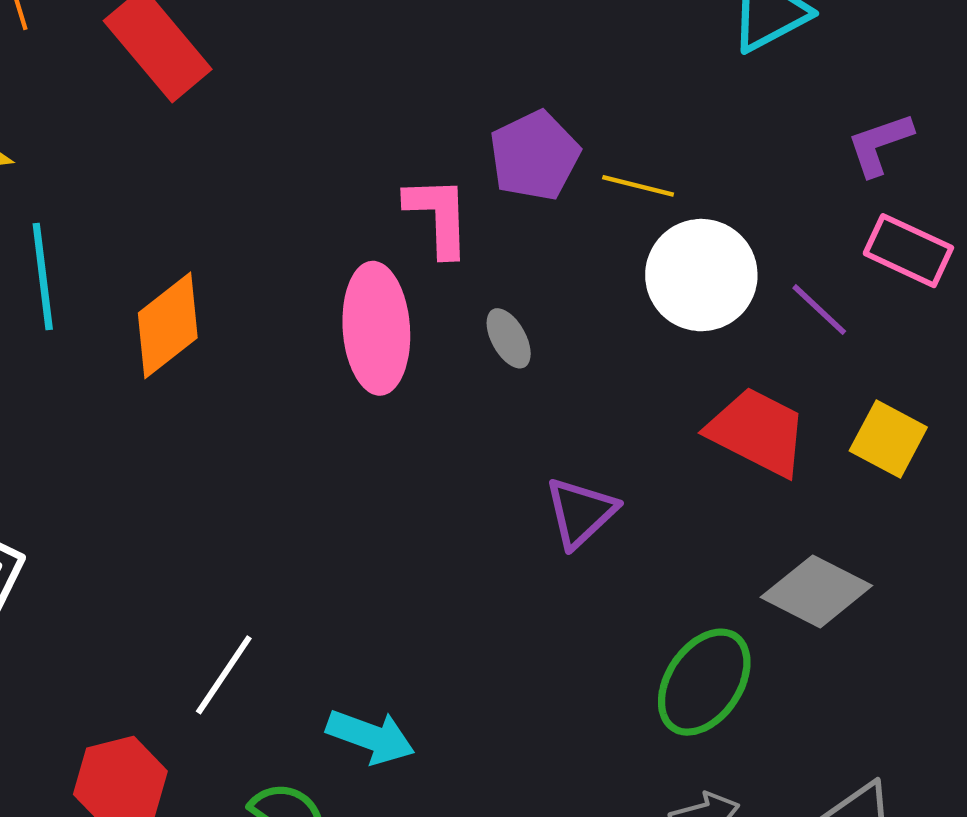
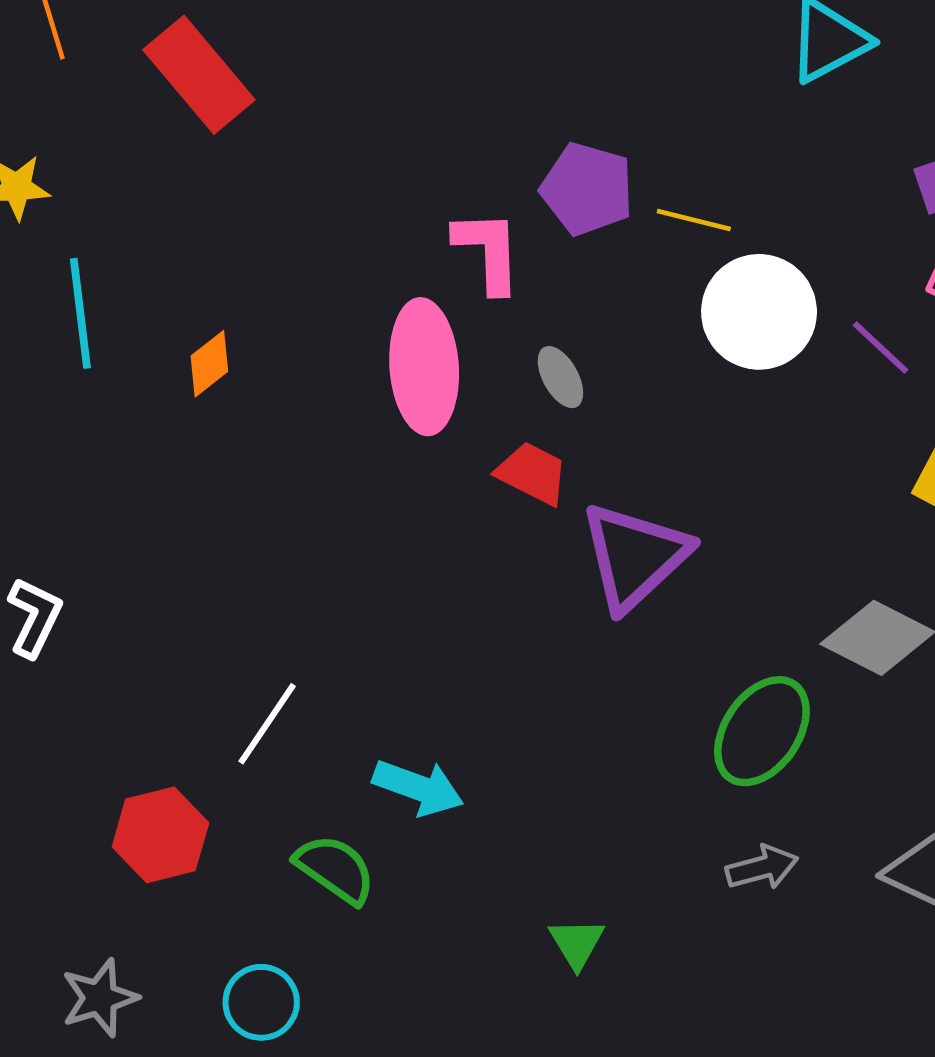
purple pentagon: (535, 156) -> (587, 189), turned -30
orange diamond: (168, 325) -> (209, 364), size x0.6
red trapezoid: (757, 432) -> (532, 473), moved, size x0.7
purple triangle: (581, 512) -> (635, 556), size x1.5

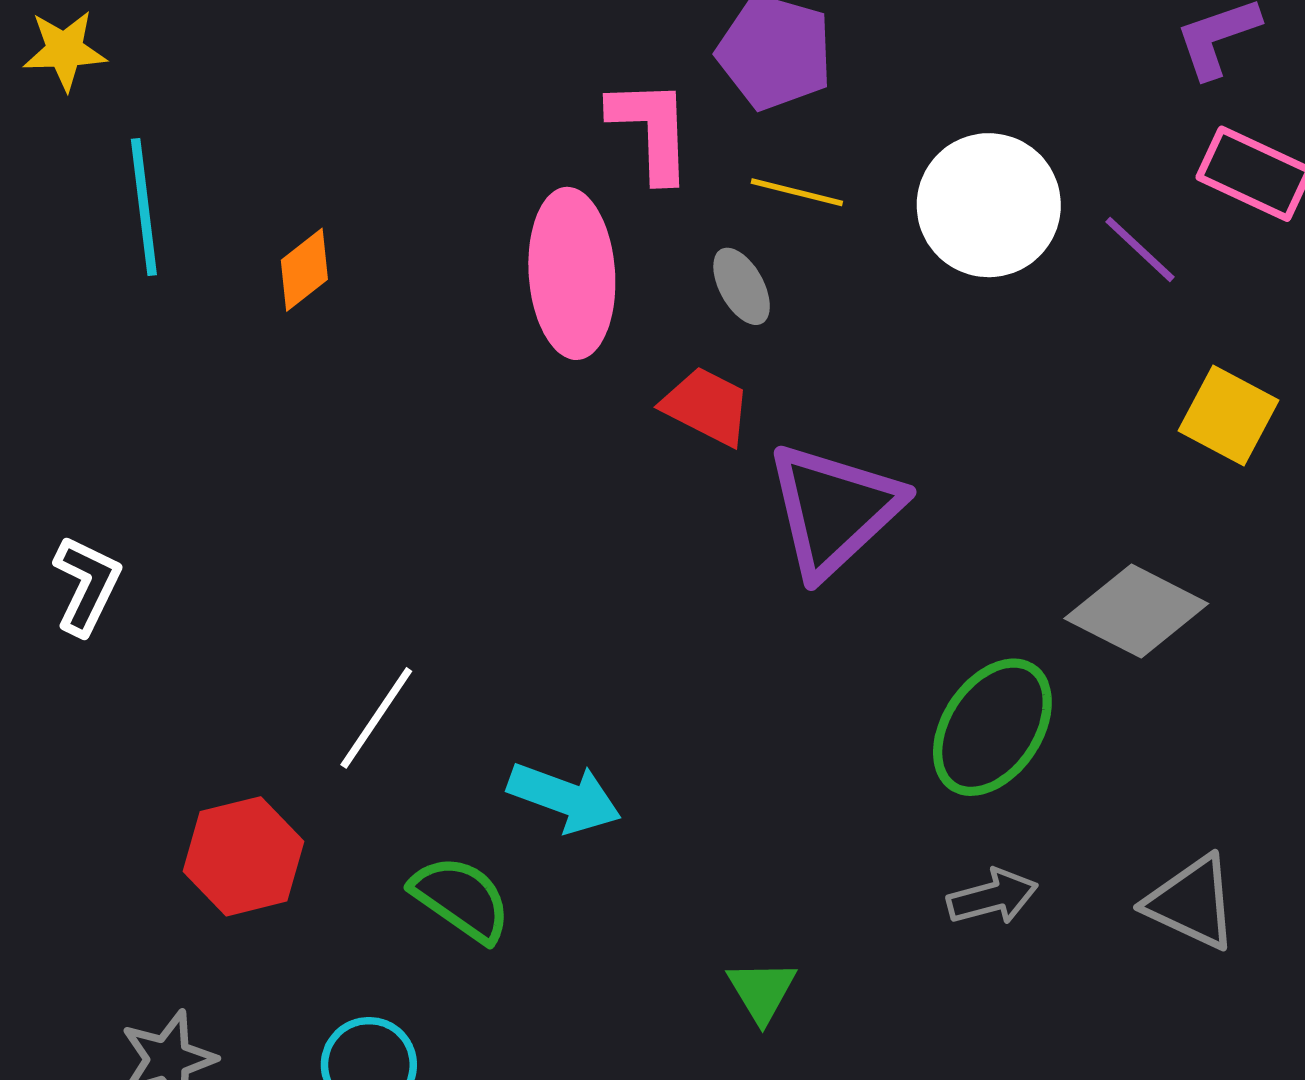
yellow line: (694, 220) -> (797, 192), moved

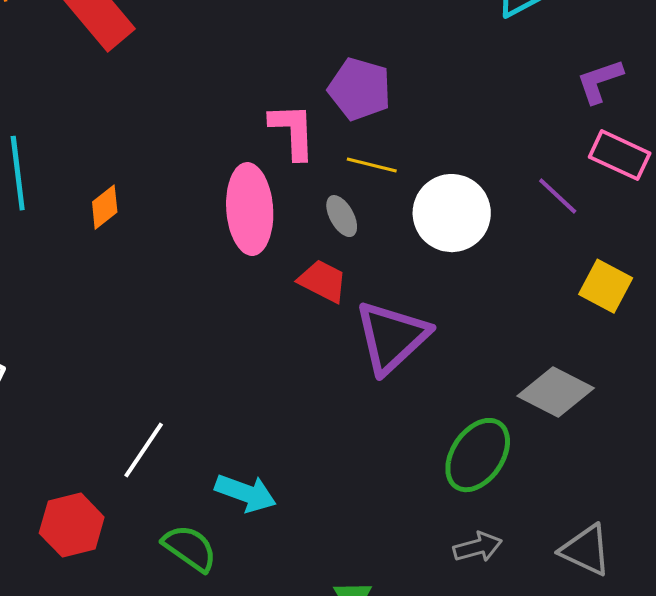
white circle: (989, 205) -> (452, 213), moved

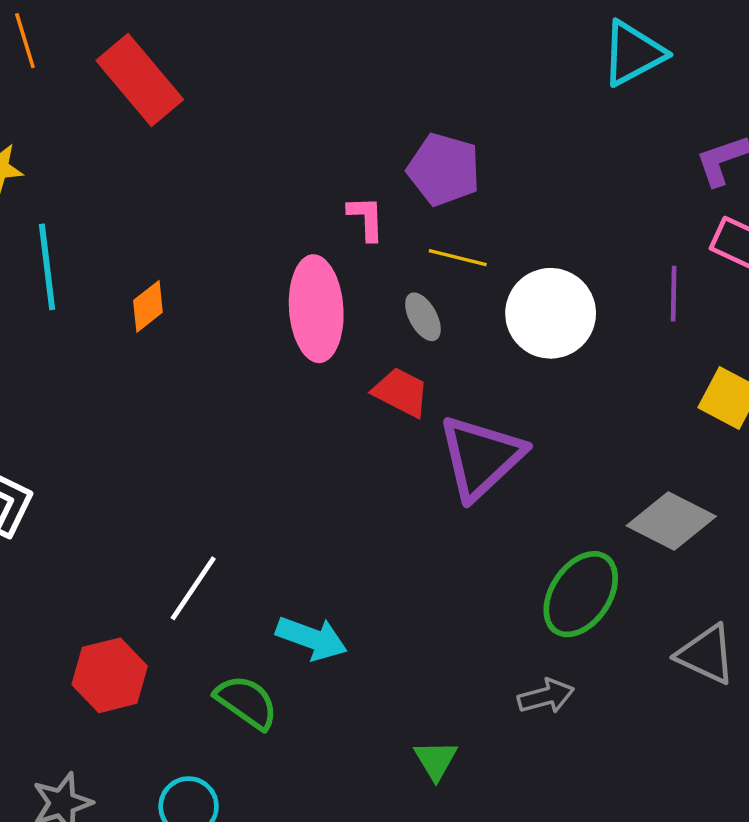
pink L-shape: (293, 131) -> (366, 218), size x0.7
purple line: (558, 196) -> (674, 294), turned 48
gray arrow: (478, 547) -> (546, 696), moved
gray triangle: (586, 550) -> (706, 654), moved

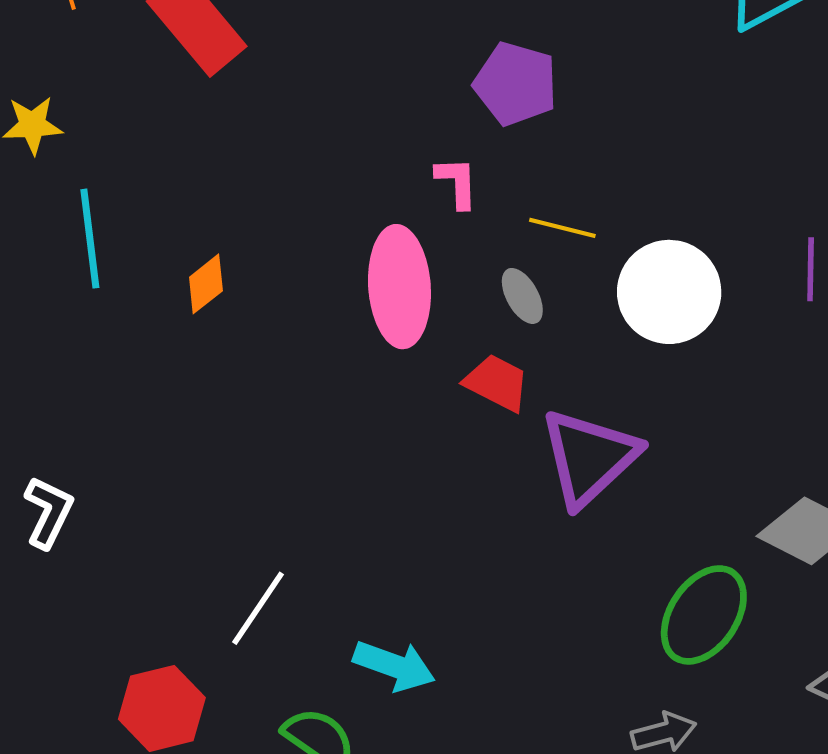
purple pentagon: (444, 169) -> (516, 84), moved

